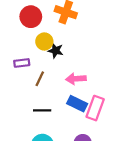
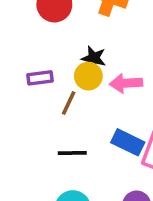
yellow circle: (44, 42) -> (88, 76), moved
pink arrow: (76, 79) -> (126, 83), moved

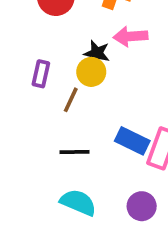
purple rectangle: (40, 78) -> (41, 74), turned -70
pink arrow: (126, 83) -> (130, 36), moved

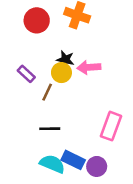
pink arrow: (130, 36) -> (89, 67), moved
purple rectangle: (41, 74) -> (26, 74), turned -60
blue rectangle: (132, 141) -> (73, 160), moved

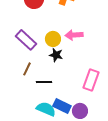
black star: (65, 60) -> (56, 55), moved
purple rectangle: (26, 74) -> (26, 40), size x1.5
brown line: (47, 92) -> (27, 69), moved

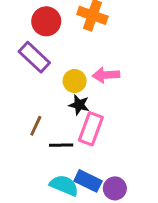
purple rectangle: (26, 40) -> (34, 57), moved
pink rectangle: (91, 80) -> (91, 129), moved

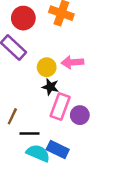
brown line: (36, 126) -> (12, 116), moved
black line: (61, 145) -> (29, 134), moved
purple circle: (115, 188) -> (80, 115), moved

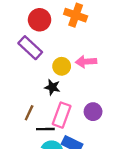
black star: (50, 87) -> (52, 87), moved
pink rectangle: (60, 106) -> (62, 115), moved

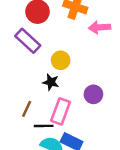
pink arrow: (86, 62) -> (100, 27), moved
purple circle: (93, 112) -> (93, 94), moved

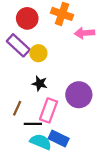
yellow circle: (61, 60) -> (38, 53), moved
purple circle: (93, 94) -> (79, 95), size x1.5

